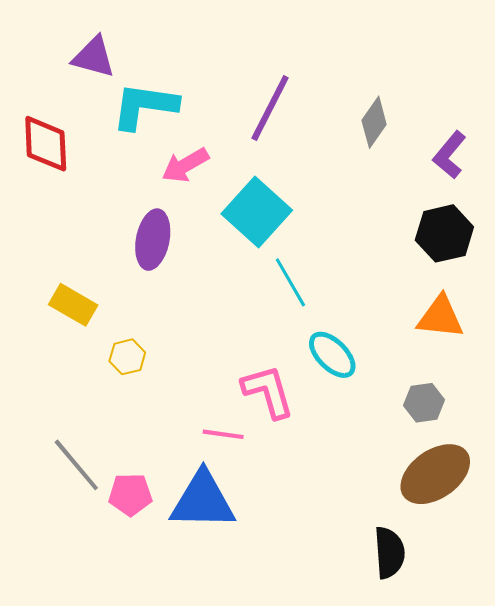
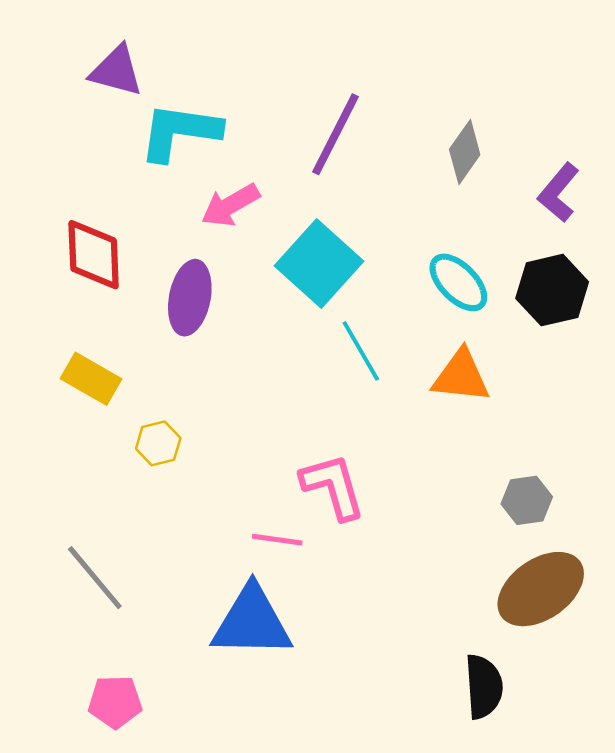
red diamond: (46, 144) -> (94, 255), moved
orange triangle: (440, 317) -> (461, 376), moved
cyan ellipse: (332, 355) -> (458, 282), moved
pink pentagon: (130, 494) -> (115, 702), moved

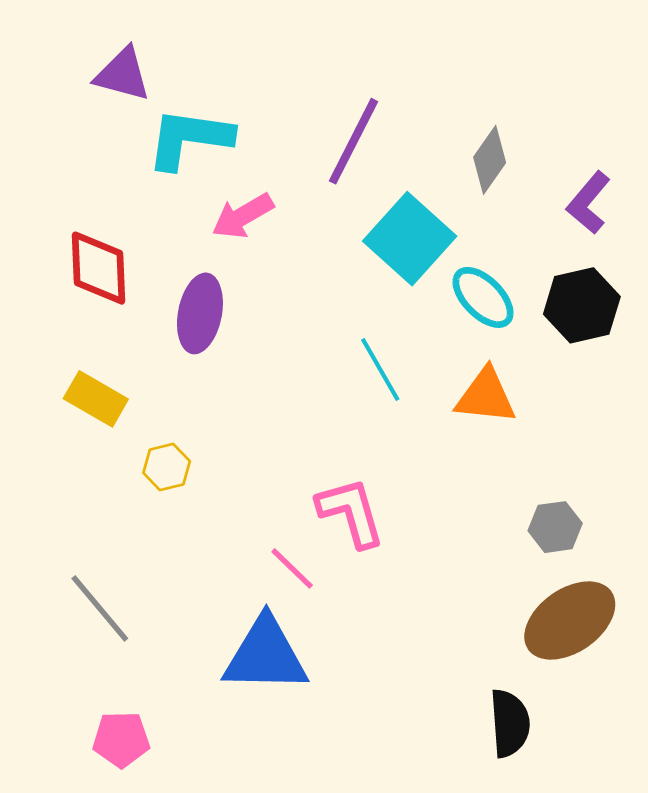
cyan square: (319, 263) -> (410, 239), moved
pink line: (277, 540) -> (292, 568), turned 36

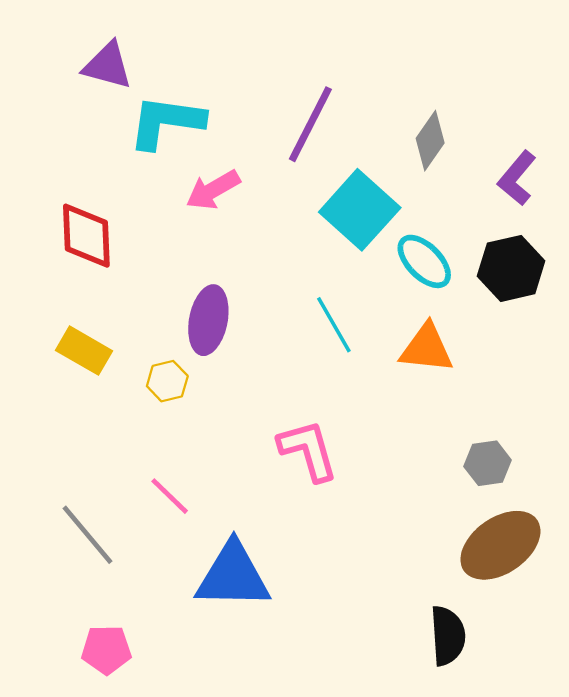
purple ellipse: (200, 313) -> (208, 320), moved
yellow hexagon: (167, 467) -> (167, 381), moved
pink line: (292, 568) -> (170, 496), moved

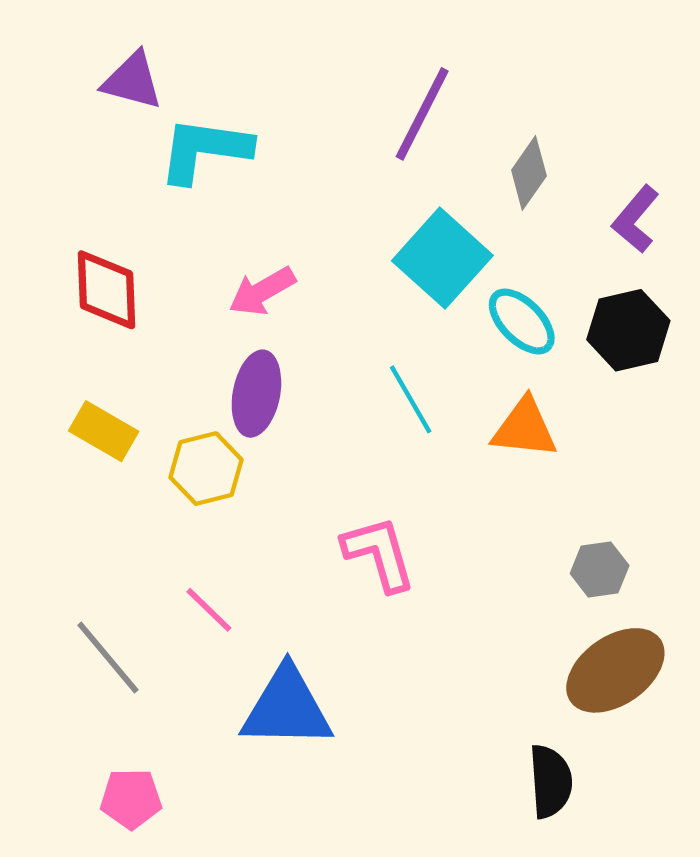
purple line: (310, 124) -> (422, 114), moved
pink arrow: (213, 190) -> (262, 291), moved
yellow hexagon: (167, 381) -> (206, 469), size x1.4

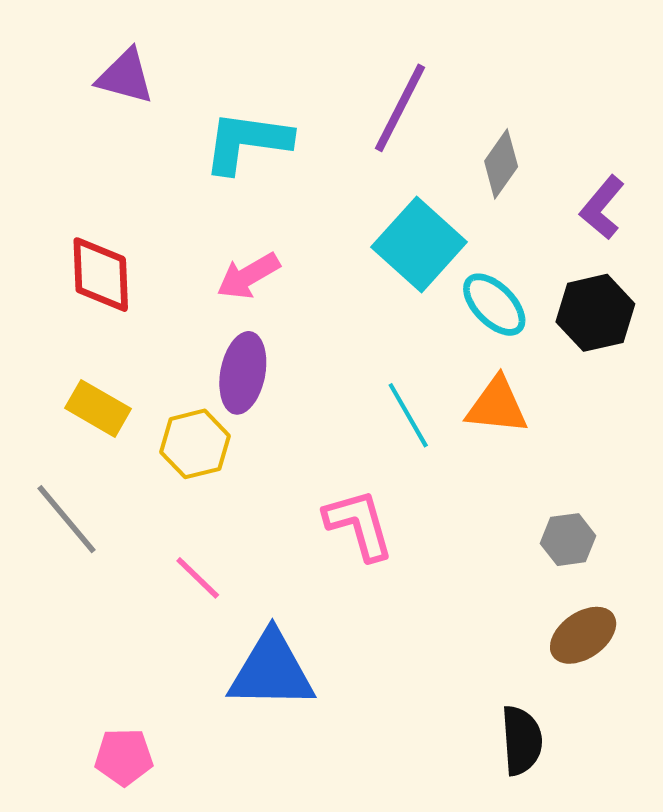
cyan L-shape: (205, 150) -> (247, 142), moved
cyan line: (411, 399) -> (408, 415), moved
gray line: (108, 657) -> (67, 519), moved
brown ellipse: (615, 670) -> (583, 635), size x0.7

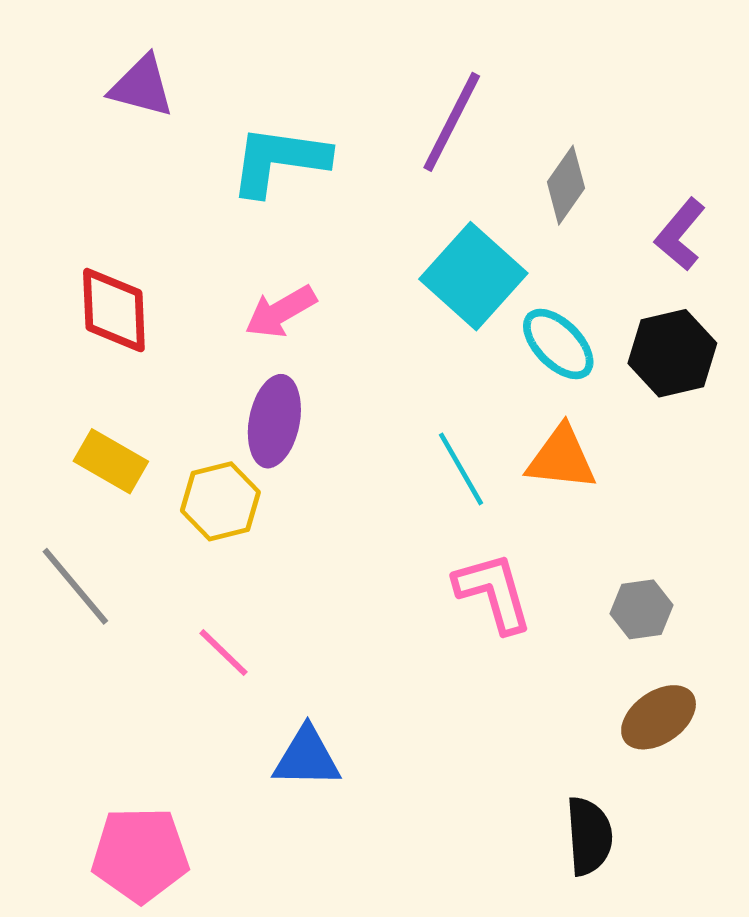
pink L-shape: (359, 525) -> (493, 592), moved
blue triangle: (272, 671) -> (307, 757), size x0.7
pink pentagon: (124, 757) -> (140, 855), size x1.5

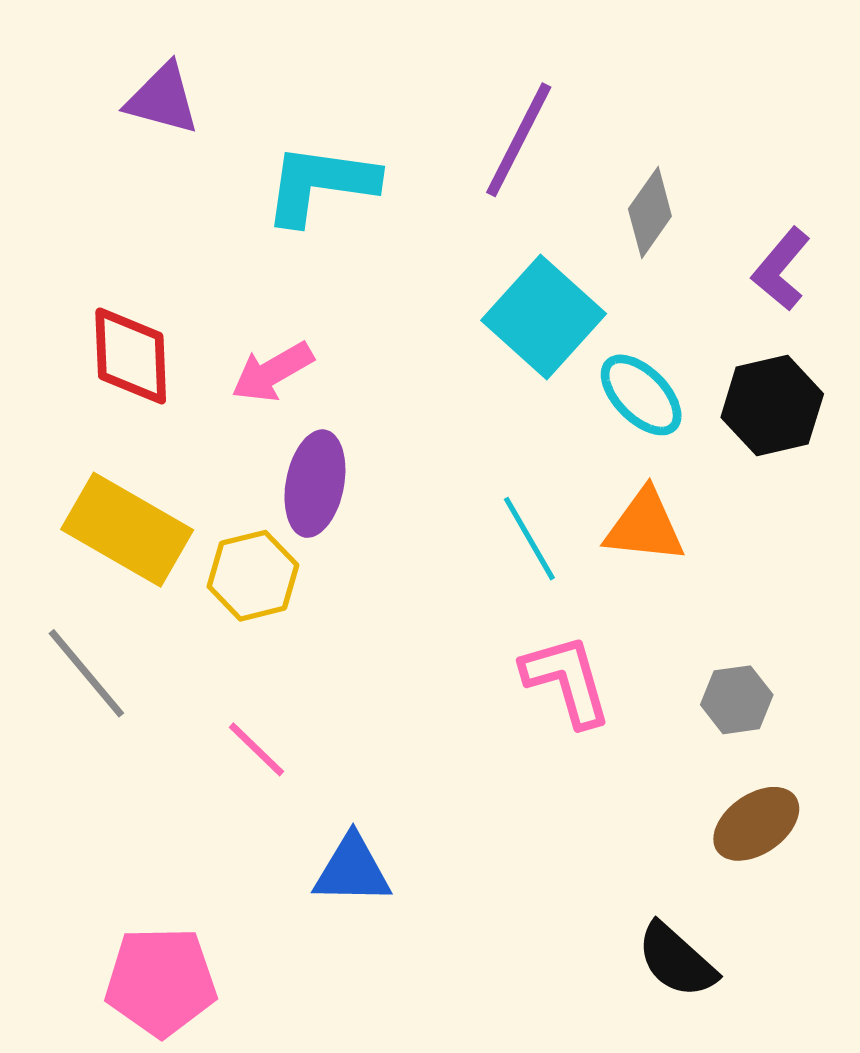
pink arrow: (281, 312) -> (272, 372), moved
yellow rectangle: (111, 461) -> (127, 530), size x1.5
black semicircle: (589, 836) -> (677, 960), turned 136

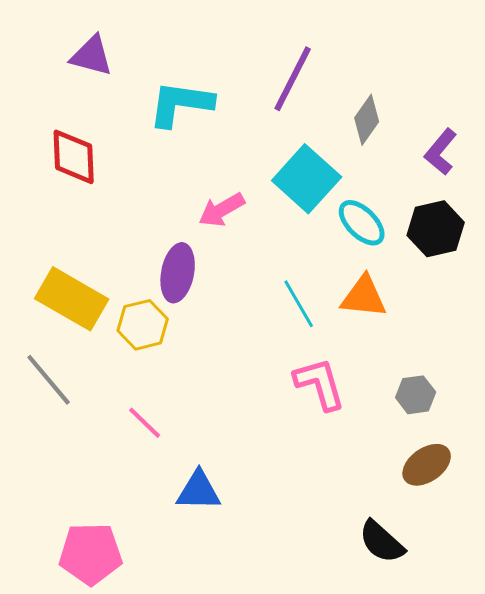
red diamond: (131, 356) -> (74, 157), moved
pink arrow: (272, 372) -> (222, 210), moved

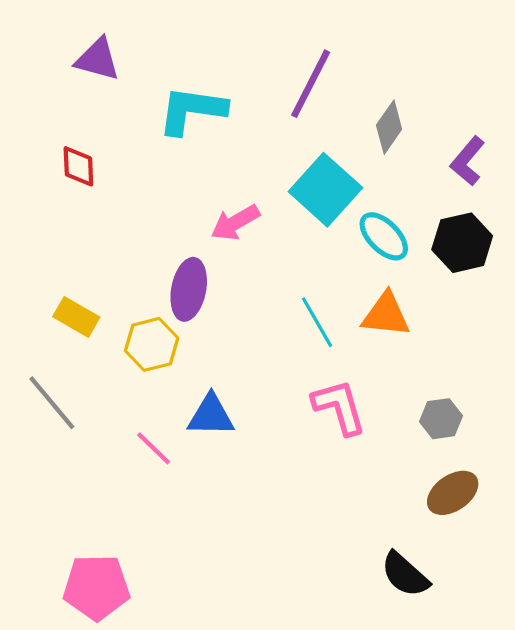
red diamond: (74, 157) -> (78, 166), size x0.7
yellow rectangle: (72, 299) -> (76, 317), size x0.6
blue triangle: (199, 491) -> (211, 415), moved

